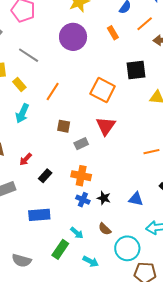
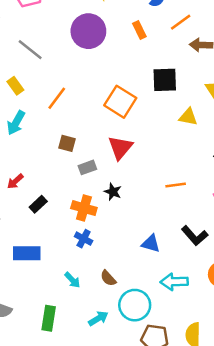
black star: (104, 198) -> (113, 192), moved
green rectangle: (60, 249) -> (49, 318), moved, turned -30
cyan arrow: (91, 261) -> (98, 318), moved, turned -63

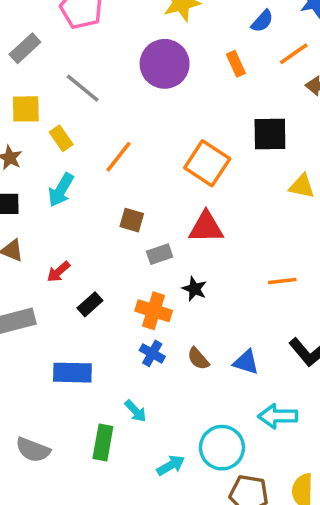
red triangle: (120, 148) -> (206, 227), turned 48
brown semicircle: (108, 278) -> (198, 359), moved
green rectangle: (49, 318) -> (103, 442), moved

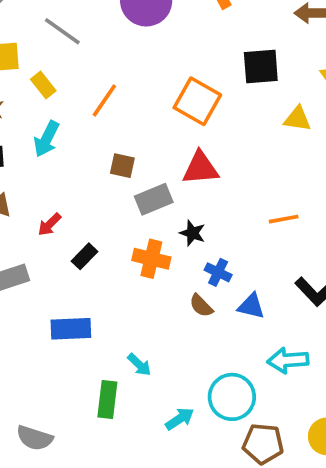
gray rectangle: (160, 254) -> (154, 199), size x1.4
blue cross: (152, 353) -> (218, 272), moved
gray semicircle: (33, 450) -> (35, 438), moved

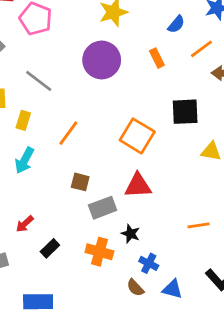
yellow rectangle: (43, 85) -> (23, 120), turned 54

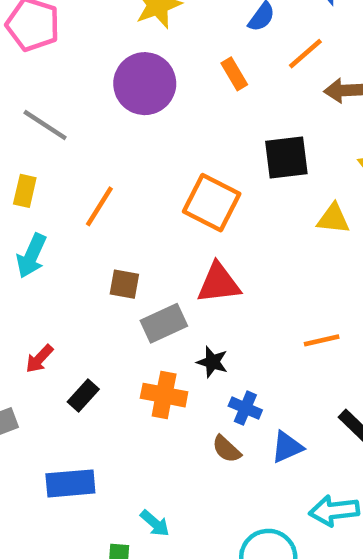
blue triangle: (172, 289) -> (287, 447), turned -35

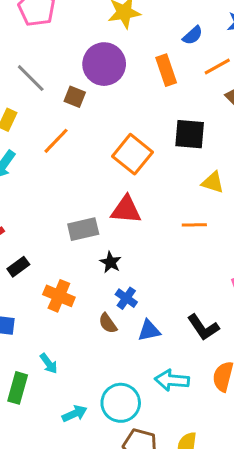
orange rectangle: (234, 74) -> (166, 70), size x1.4
brown square: (124, 284) -> (75, 97), moved
orange line: (322, 340) -> (194, 225), moved
orange cross: (164, 395) -> (59, 296), moved

